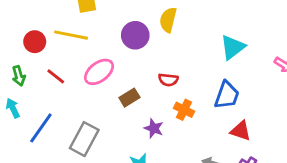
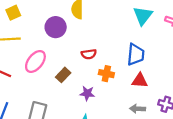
cyan triangle: (233, 47) -> (143, 16), moved
red triangle: (241, 131) -> (140, 81), moved

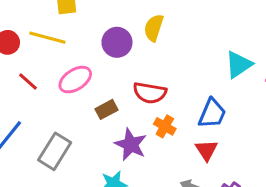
red semicircle: (89, 54) -> (150, 93), size x1.5
red triangle: (140, 81) -> (206, 150), turned 35
purple star: (87, 93) -> (131, 145), size x1.5

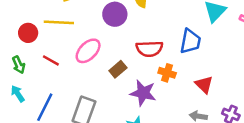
blue trapezoid: (212, 113) -> (190, 41), moved

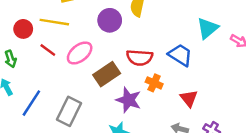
blue trapezoid: (190, 41) -> (180, 55), turned -75
red line: (51, 60) -> (48, 50), moved
brown rectangle: (118, 69) -> (107, 74), size x1.5

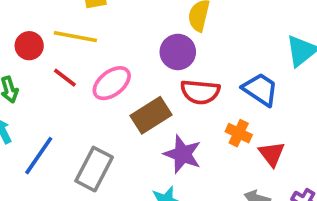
purple circle: (110, 20) -> (178, 52), moved
orange cross: (154, 83) -> (239, 133), moved

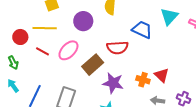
purple circle: (178, 52) -> (83, 21), moved
blue trapezoid: (260, 89) -> (142, 30), moved
orange cross: (239, 133) -> (143, 80), moved

